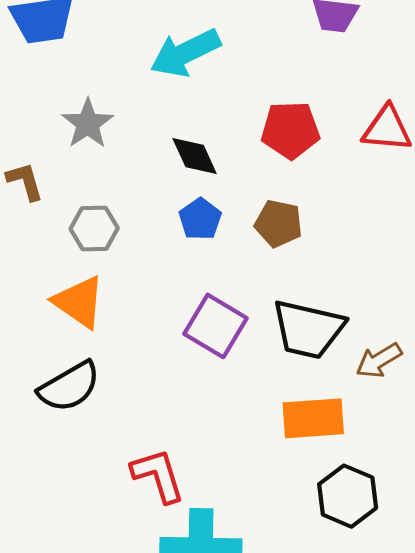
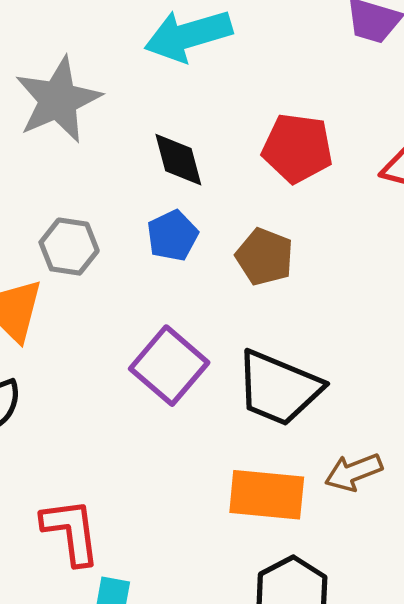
gray star: (88, 124) -> (58, 100), size x1.4
gray hexagon: (94, 228) -> (69, 247), moved
brown arrow: (379, 360) -> (354, 472), moved

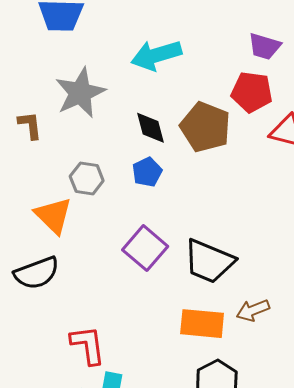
red pentagon: (297, 148) -> (252, 92), moved
brown pentagon: (265, 257) -> (205, 127), moved, size x1.5

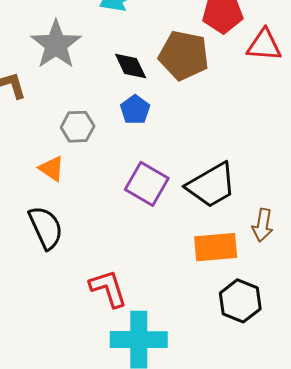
orange triangle: (53, 215) -> (52, 169), size x0.7
black trapezoid: (209, 261) -> (211, 185), turned -42
black semicircle: (37, 273) -> (46, 228), turned -84
brown arrow: (253, 310) -> (263, 225), turned -48

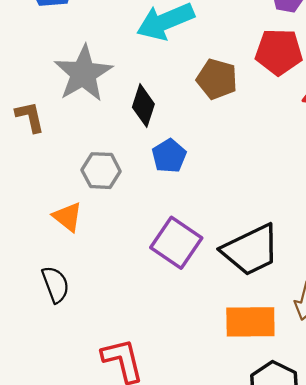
brown pentagon: (184, 55) -> (217, 79), moved, size x0.7
black diamond: (131, 66) -> (143, 106), moved, turned 39
black semicircle: (46, 228) -> (55, 284), size x0.7

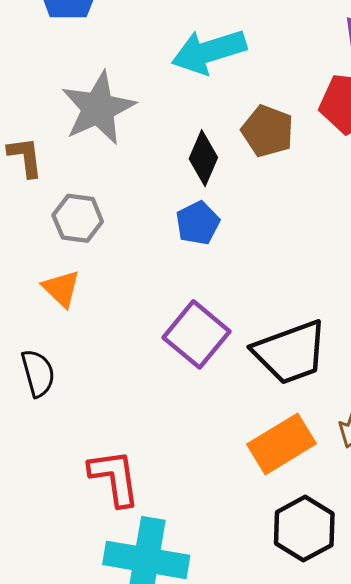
black diamond: (143, 106) -> (203, 158), moved
gray hexagon: (101, 171) -> (78, 218), moved
orange rectangle: (250, 322) -> (282, 444), turned -36

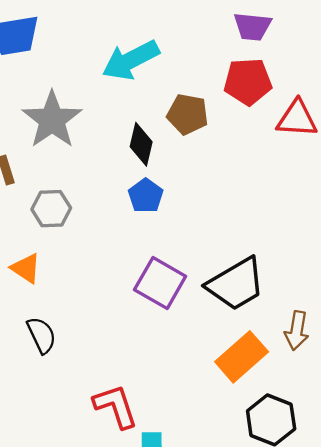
orange triangle: (61, 289) -> (26, 268), moved

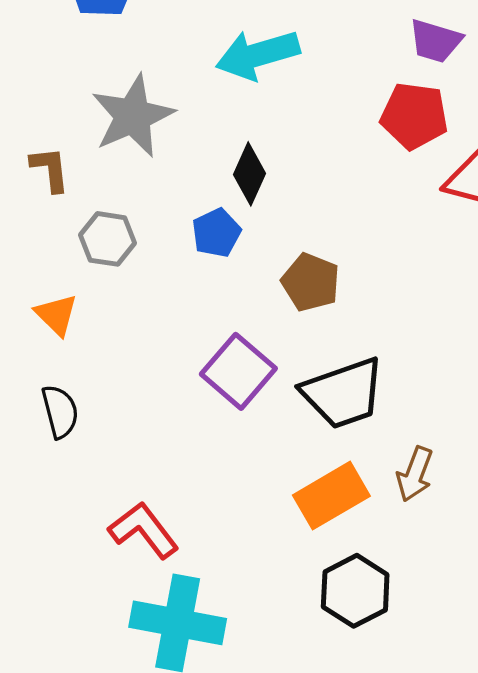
brown pentagon: (188, 114) -> (311, 282), moved
blue pentagon: (146, 196) -> (216, 233), moved
red L-shape: (116, 406) -> (144, 530), turned -30

